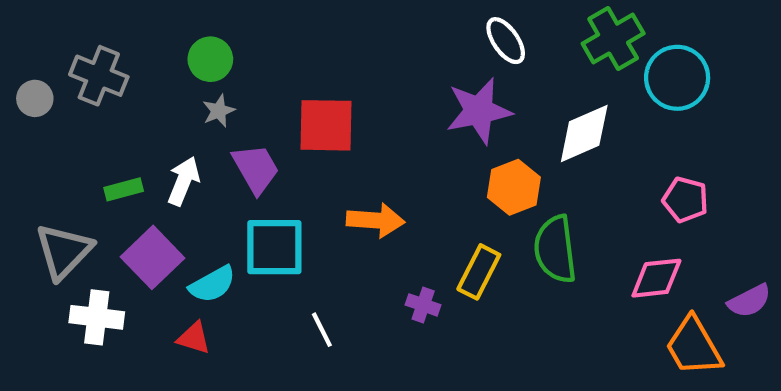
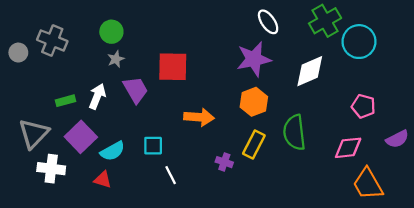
orange hexagon: (514, 187) -> (254, 102), moved
cyan square: (274, 247) -> (153, 146), moved, size x0.6
purple semicircle: (749, 301) -> (397, 139), moved

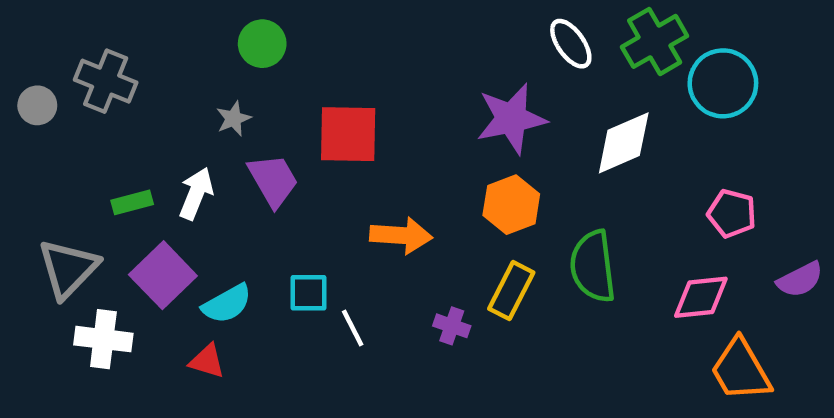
white ellipse: (268, 22) -> (571, 44), moved
green circle: (111, 32) -> (262, 44), moved
white line: (171, 175) -> (353, 328), moved

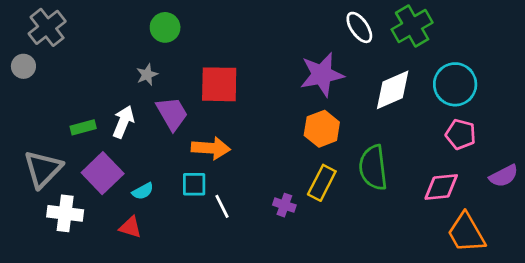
gray cross: (106, 81) -> (47, 27), moved, turned 30
cyan circle: (723, 83) -> (455, 84), moved
orange arrow: (401, 235) -> (211, 148), moved
cyan semicircle: (227, 304) -> (143, 191), size x0.7

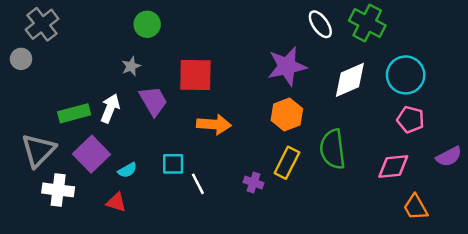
green cross: (412, 26) -> (367, 23), turned -32
green rectangle: (83, 127) -> (74, 113), size x1.4
orange arrow: (211, 148) -> (214, 124), moved
orange trapezoid: (466, 233) -> (415, 207), size x0.7

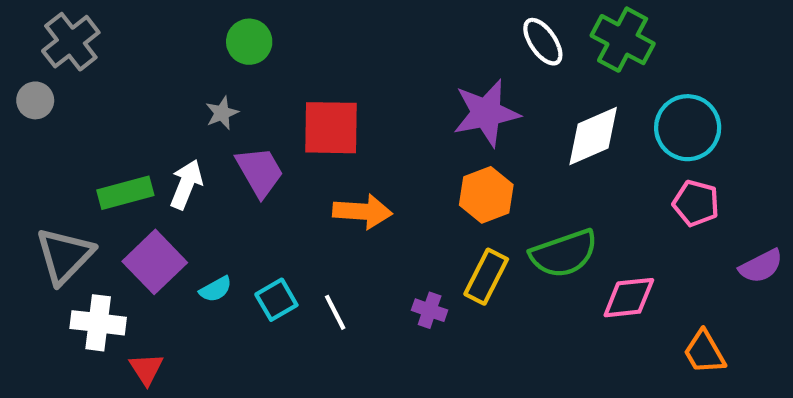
green semicircle: (333, 149) -> (564, 254), turned -102
cyan square: (173, 164) -> (276, 300), moved, turned -30
pink diamond: (393, 166) -> (629, 298), moved
red triangle: (116, 202) -> (146, 369), moved, turned 40

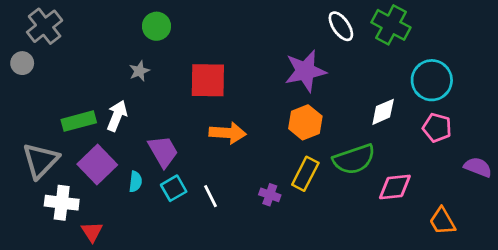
white diamond: (593, 136) -> (383, 112), moved, size x0.7
purple trapezoid: (260, 172) -> (163, 151), moved
purple semicircle: (761, 266) -> (478, 167), turned -132
cyan semicircle: (216, 289) -> (135, 182), turned -54

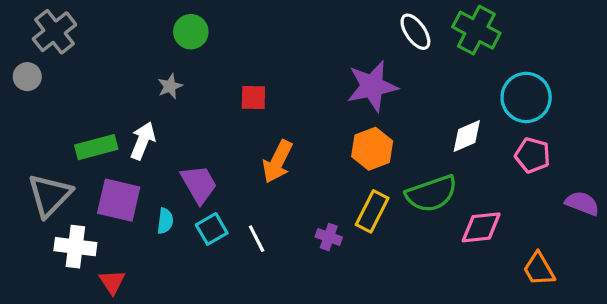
red square: (208, 80) -> (253, 97), size x0.6
orange arrow: (228, 133) -> (277, 162), turned 112
purple square: (97, 165) -> (119, 200), turned -33

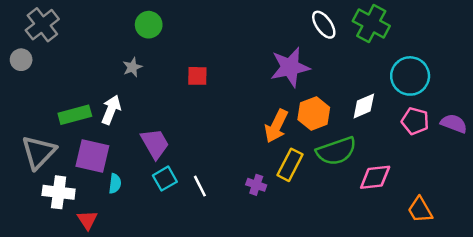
orange hexagon: (372, 149) -> (314, 113), moved
orange arrow: (277, 162) -> (276, 126), moved
purple semicircle: (582, 203) -> (454, 124), moved
cyan semicircle: (165, 221) -> (115, 184), moved

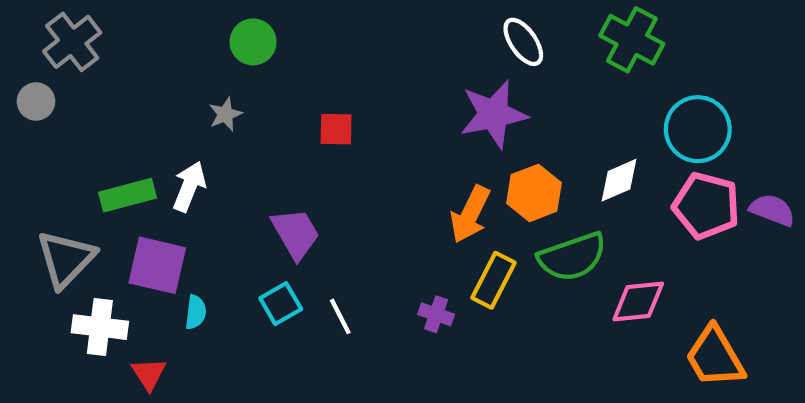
white ellipse: (324, 25) -> (523, 42), moved
pink pentagon: (415, 121) -> (706, 206), size x1.4
purple trapezoid: (155, 144) -> (296, 233), moved
orange trapezoid: (420, 210) -> (715, 357), size x1.4

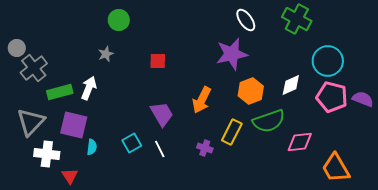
gray cross: (72, 42) -> (34, 68), moved
orange arrow: (470, 214) -> (202, 100), moved
purple trapezoid: (296, 233) -> (162, 114), moved

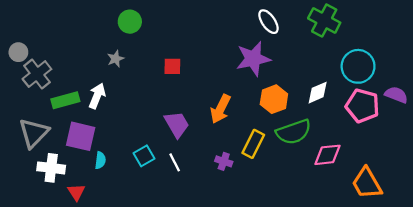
purple semicircle: (363, 99) -> (396, 95), moved

